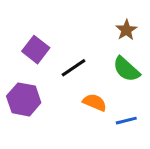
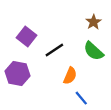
orange semicircle: (95, 102) -> (70, 76), turned 90
blue line: (126, 121) -> (81, 98), moved, turned 64

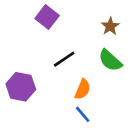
purple square: (26, 37) -> (47, 17), moved
blue line: (81, 98) -> (83, 114), moved

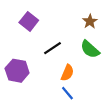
purple square: (47, 17) -> (29, 21), moved

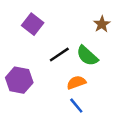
green semicircle: (90, 49) -> (87, 56), moved
orange semicircle: (67, 73) -> (76, 82), turned -133

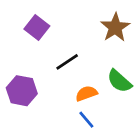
brown star: (102, 24) -> (115, 27), size x1.5
green semicircle: (87, 56) -> (119, 81), moved

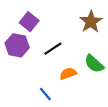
purple hexagon: (22, 91) -> (17, 45), moved
blue line: (86, 120) -> (45, 94), moved

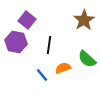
black line: (53, 49) -> (49, 45), turned -48
blue line: (45, 94) -> (42, 75), moved

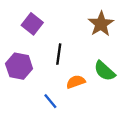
purple hexagon: (16, 42) -> (19, 66), moved
blue line: (42, 75) -> (50, 101), moved

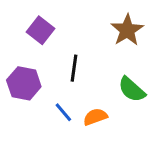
orange semicircle: (76, 82) -> (95, 117), moved
blue line: (50, 101) -> (63, 112), moved

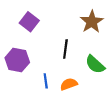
black line: (74, 68) -> (65, 49), moved
blue line: (63, 112) -> (46, 81), turned 32

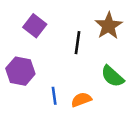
black line: (65, 49) -> (77, 43), moved

